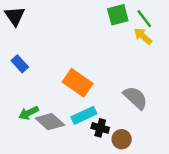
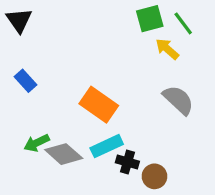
yellow arrow: (143, 36) -> (167, 49), moved
gray semicircle: (135, 98) -> (178, 100), moved

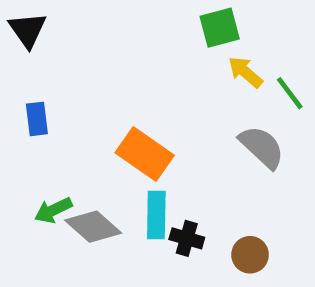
green line: (183, 23) -> (290, 93), moved
blue rectangle: (25, 81) -> (37, 119), turned 35
cyan rectangle: (107, 146) -> (156, 215), turned -64
brown circle: (154, 176) -> (250, 255), moved

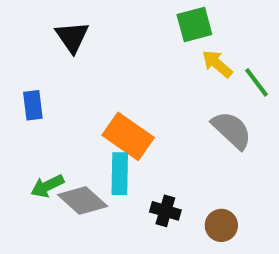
black triangle: (28, 30) -> (72, 37), moved
cyan rectangle: (156, 215) -> (120, 174), moved

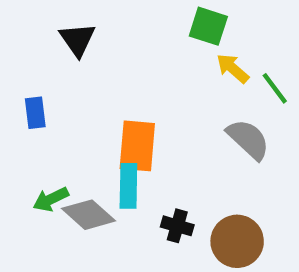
green square: (194, 24) -> (208, 26), turned 33
orange rectangle: (128, 136) -> (137, 146), turned 60
brown circle: (221, 225) -> (237, 241), size x1.5

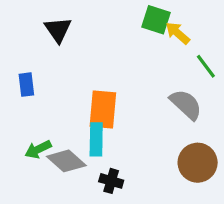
yellow arrow: (233, 68) -> (178, 33), moved
black cross: (177, 226) -> (111, 181), moved
brown circle: (237, 241) -> (198, 163), moved

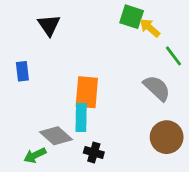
green arrow: (38, 149) -> (35, 155), moved

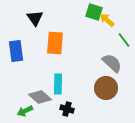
blue rectangle: (22, 71) -> (16, 51), size x1.5
orange rectangle: (87, 92) -> (55, 43), moved
brown circle: (167, 137) -> (106, 88), moved

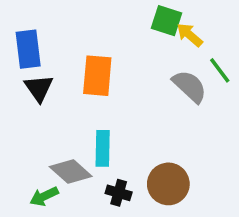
black triangle: (35, 18) -> (39, 88), moved
blue rectangle: (16, 51) -> (28, 49), moved
gray semicircle: (112, 63) -> (190, 86), moved
brown circle: (106, 88) -> (168, 184), moved

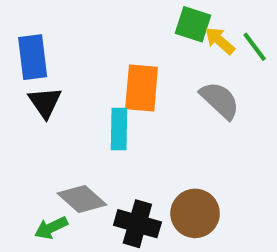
green line: (220, 70) -> (255, 47), moved
orange rectangle: (97, 76) -> (142, 88), moved
cyan rectangle: (103, 148) -> (119, 129), moved
black cross: (119, 193) -> (137, 224), size x1.5

